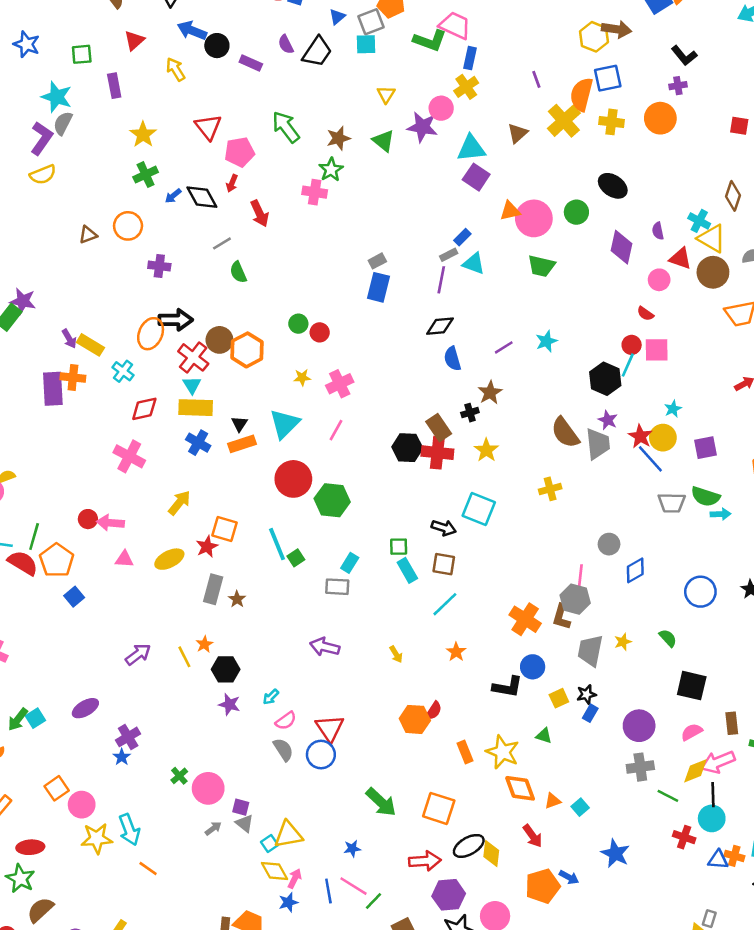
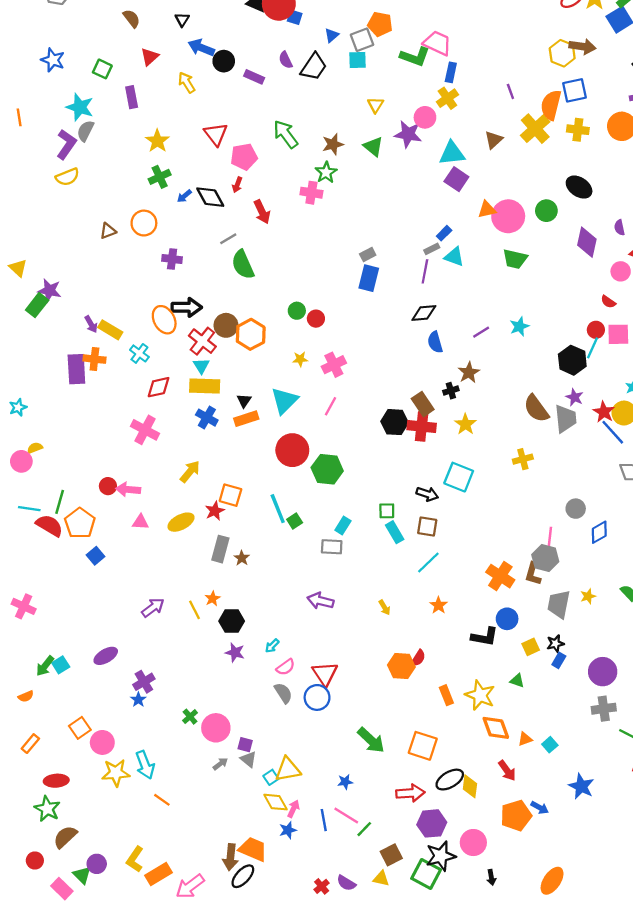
green square: (82, 54) -> (102, 69), turned 30
green semicircle: (238, 272) -> (243, 265), size x1.5
orange ellipse: (151, 334) -> (164, 320), turned -52

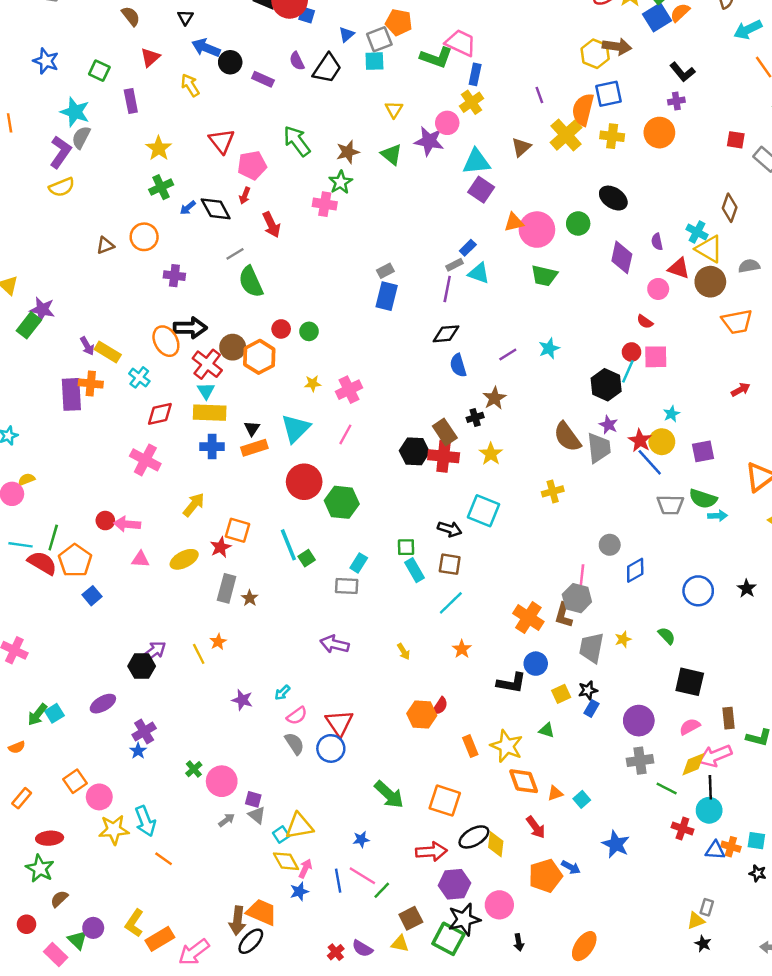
red circle: (316, 319) -> (281, 329), moved
blue cross: (207, 418) -> (212, 447), turned -30
black hexagon: (232, 621) -> (142, 666), moved
brown semicircle: (65, 837) -> (59, 899), size x0.7

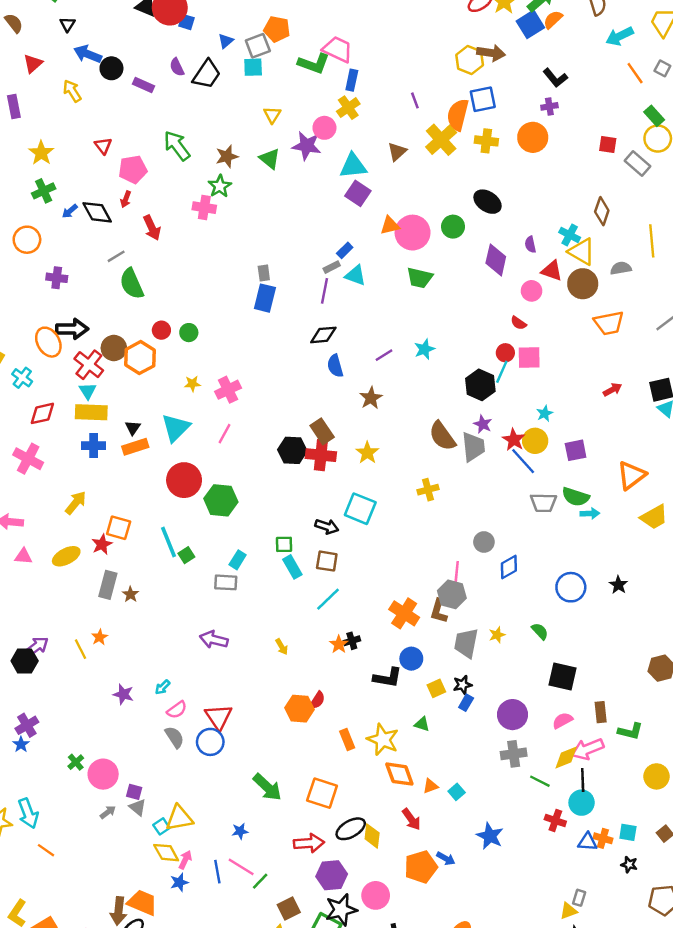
red triangle: (222, 141) -> (103, 146), size x0.7
gray rectangle: (385, 271) -> (264, 273), turned -70
black cross: (475, 417) -> (352, 641), moved

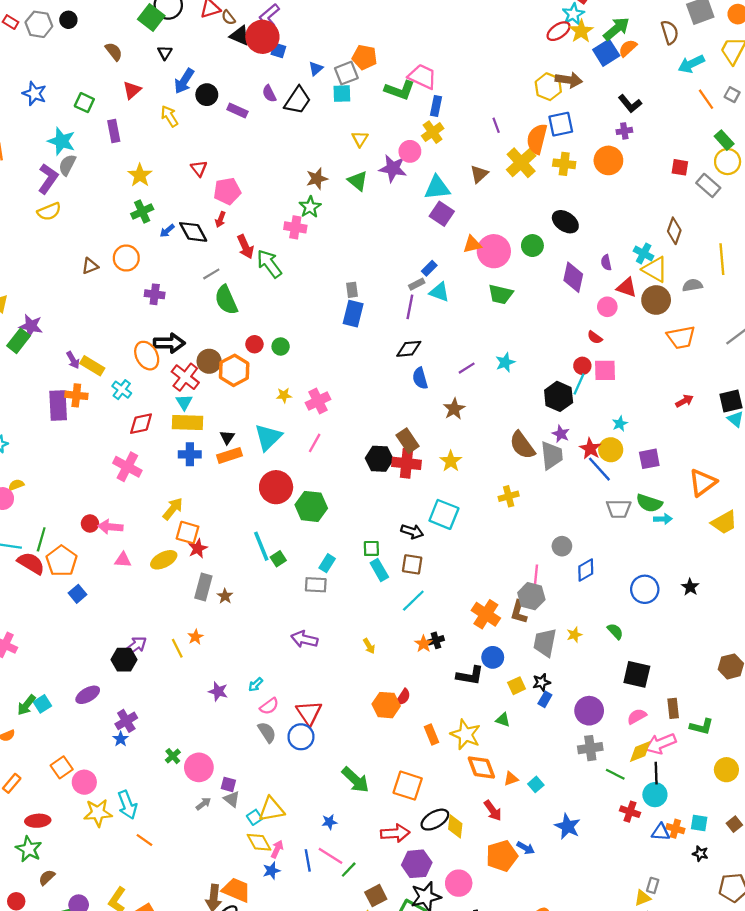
blue arrow: (88, 54) -> (184, 81), turned -80
green arrow: (177, 146) -> (269, 264), moved
orange square: (119, 528) -> (188, 533), moved

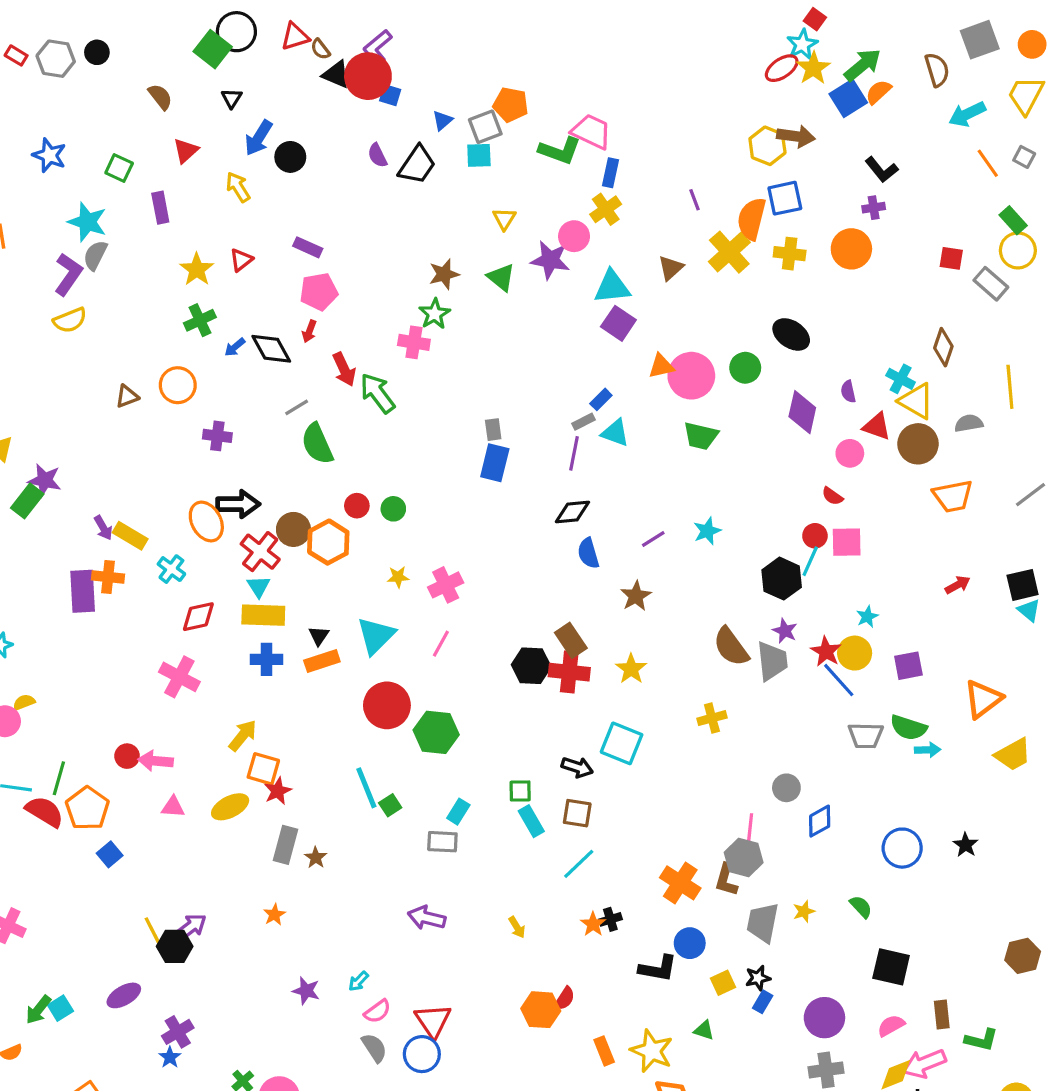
purple rectangle: (237, 111) -> (308, 247), moved
red triangle: (199, 168) -> (241, 260), moved, turned 30
yellow line: (177, 648) -> (152, 930), moved

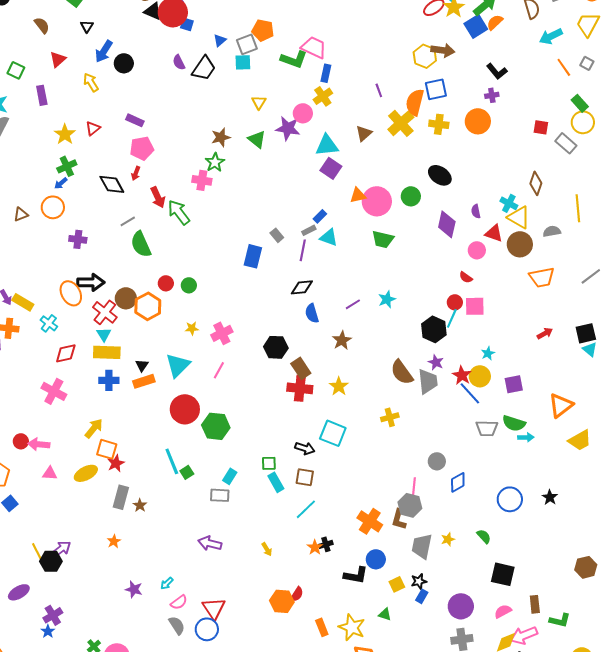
blue arrow: (235, 347) -> (61, 183), moved
gray rectangle: (493, 430) -> (277, 235), moved, turned -32
black hexagon: (531, 666) -> (276, 347), moved

